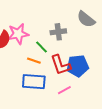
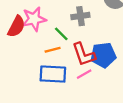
orange line: (34, 61) -> (53, 50), turned -32
pink line: (64, 90) -> (84, 74), moved

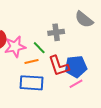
pink star: (34, 19) -> (15, 47), moved
pink line: (84, 74) -> (76, 84), moved

